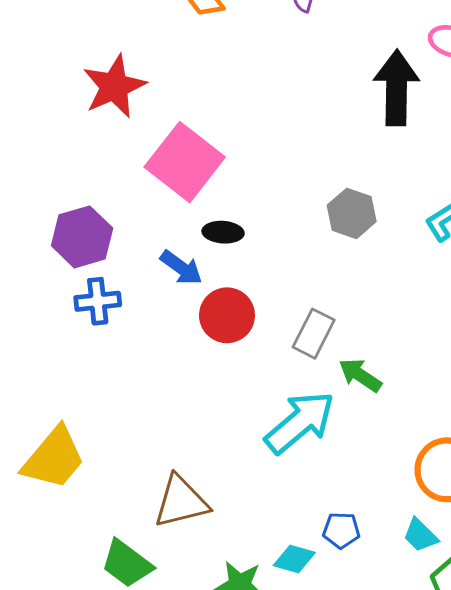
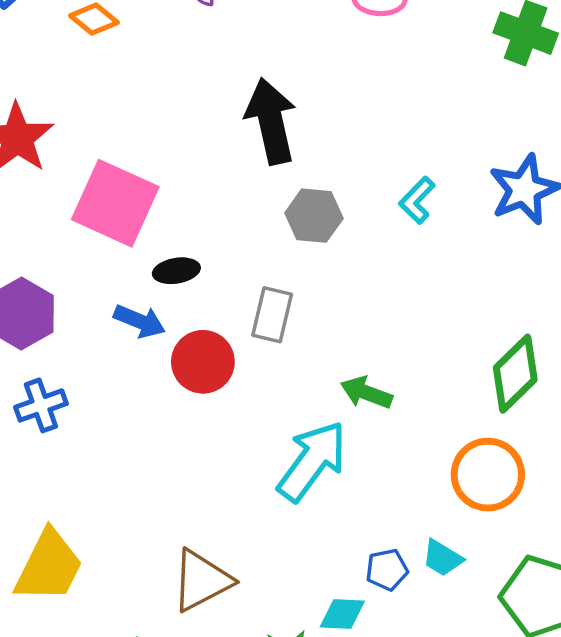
black arrow: (396, 88) -> (271, 121), moved
blue cross: (98, 301) -> (41, 405), moved
gray rectangle: (314, 334) -> (272, 315), moved
cyan trapezoid: (420, 535) -> (442, 558), moved

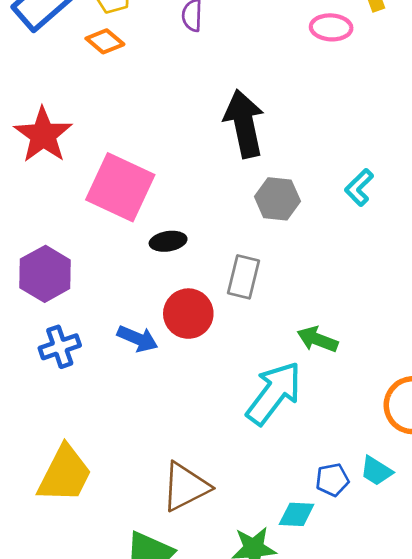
blue arrow: (140, 321) -> (138, 339), moved

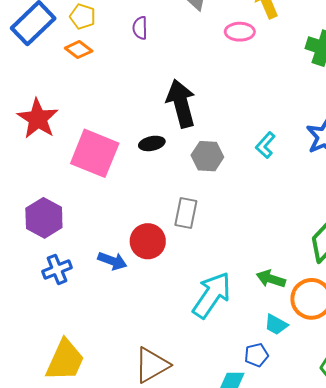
black ellipse: (168, 241) -> (152, 143), moved
green arrow: (317, 339) -> (271, 279), moved
cyan trapezoid: (376, 471) -> (276, 325), moved

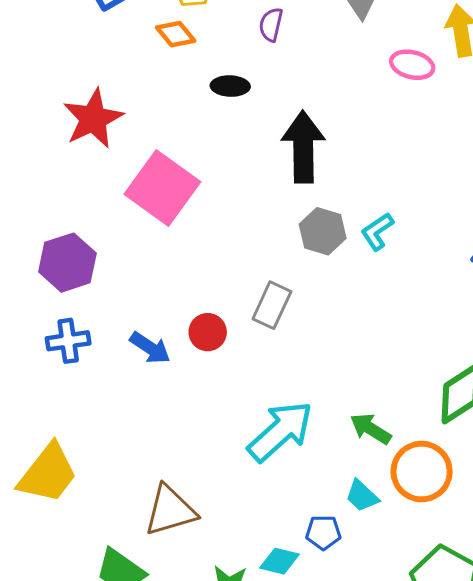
black ellipse: (152, 143) -> (230, 86), moved
cyan L-shape: (265, 145) -> (377, 232), moved
red circle: (148, 241) -> (208, 332), size x0.7

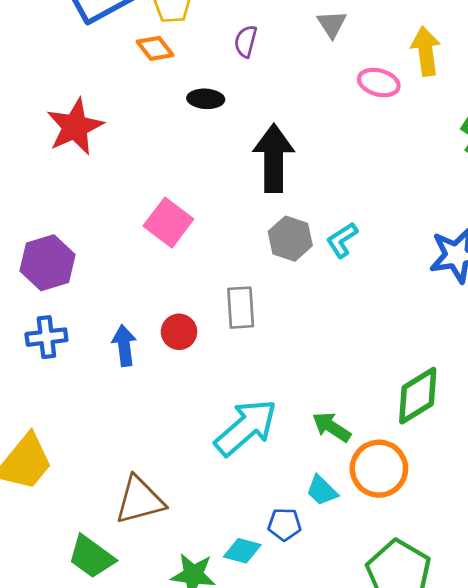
pink square: (162, 188) -> (168, 223), moved, size x0.7
gray rectangle: (272, 305) -> (241, 308), turned -30
blue arrow: (150, 348) -> (124, 345), turned -132

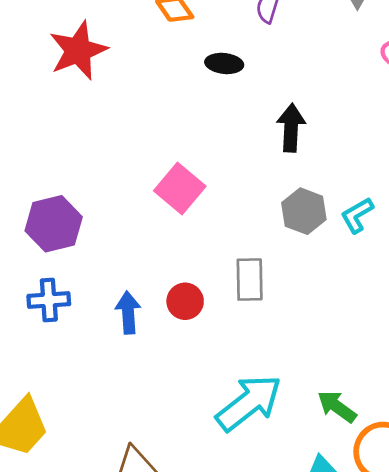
red star: (75, 127) -> (78, 50), moved
black arrow: (274, 158) -> (291, 128), size x0.7

